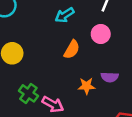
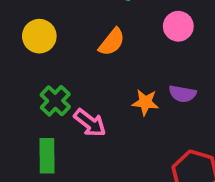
orange semicircle: (72, 50) -> (112, 42), moved

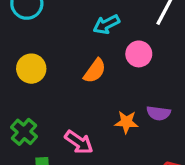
pink circle: (178, 26) -> (139, 54), moved
green cross: (55, 101) -> (24, 132), moved

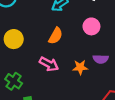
pink circle: (139, 54) -> (91, 26), moved
pink arrow: (79, 142) -> (49, 64), moved

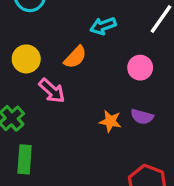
orange semicircle: (56, 36) -> (75, 57), moved
pink arrow: (49, 64) -> (52, 91), moved

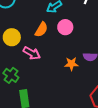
pink circle: (140, 68) -> (65, 27), moved

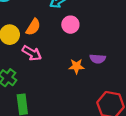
orange semicircle: (41, 30) -> (33, 27), moved

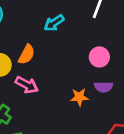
pink circle: (70, 25) -> (99, 57), moved

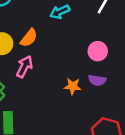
pink arrow: (27, 85) -> (24, 67), turned -100

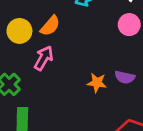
pink circle: (98, 51) -> (129, 25), moved

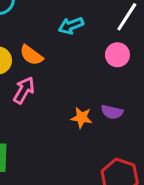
orange semicircle: (50, 26) -> (31, 55), turned 85

